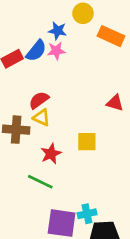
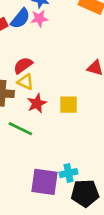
red star: (51, 154) -> (37, 103), moved
green line: (40, 182) -> (20, 129), moved

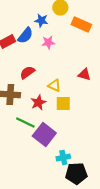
pink star: (39, 18) -> (48, 42), moved
yellow triangle: (25, 82) -> (54, 85), moved
purple square: (44, 182) -> (44, 134), moved, turned 30

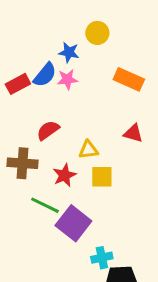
orange rectangle: (81, 24) -> (129, 79), moved
pink star: (48, 42) -> (67, 79), moved
yellow triangle: (54, 85) -> (88, 150), turned -32

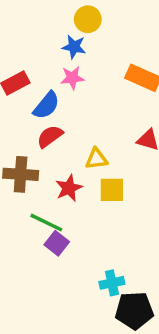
yellow circle: (97, 33) -> (88, 19), moved
blue semicircle: (45, 75) -> (46, 105), moved
purple square: (73, 223) -> (57, 243), moved, size x0.6

